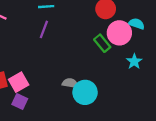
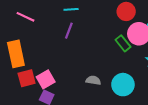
cyan circle: (85, 92) -> (123, 85), moved

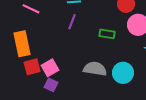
green rectangle: (123, 43) -> (107, 34), moved, turned -42
gray semicircle: (93, 80) -> (95, 69), size x1.6

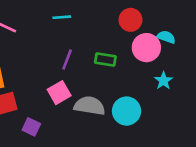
purple line: (72, 22) -> (67, 59), moved
pink square: (50, 68) -> (59, 93), moved

